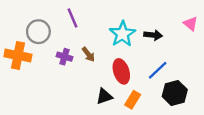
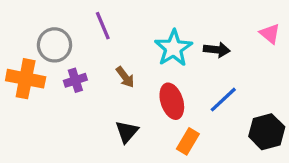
purple cross: (65, 57) -> (75, 80), moved, turned -35
black hexagon: (175, 93) -> (267, 132), moved
black triangle: (104, 96) -> (127, 132), moved, turned -30

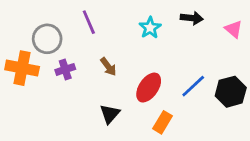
cyan star: (173, 48) -> (150, 28), moved, size x0.7
black arrow: (217, 50) -> (192, 18), moved
red ellipse: (172, 101) -> (149, 88), turned 52
black hexagon: (267, 132) -> (231, 92), moved

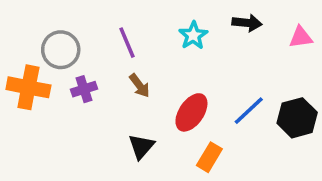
purple line: (89, 22) -> (127, 43), moved
pink triangle: (233, 29) -> (301, 37), turned -48

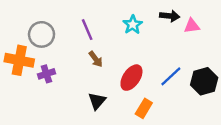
pink triangle: (301, 37) -> (192, 26), moved
purple cross: (84, 89) -> (46, 74), moved

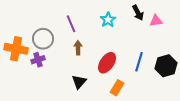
black arrow: (170, 16) -> (138, 13), turned 56
gray circle: (42, 34) -> (43, 39), moved
brown arrow: (96, 59) -> (78, 48), turned -144
blue line: (171, 76) -> (139, 62), turned -30

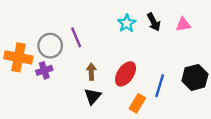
black arrow: (138, 13) -> (154, 22), moved
purple line: (71, 24) -> (76, 37), moved
brown arrow: (78, 48) -> (91, 72), moved
blue line: (139, 62) -> (160, 86), moved

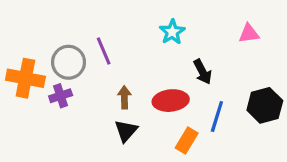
black arrow: (154, 22) -> (203, 72), moved
red ellipse: (126, 74) -> (171, 101), turned 50

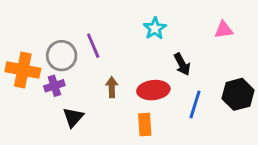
black triangle: (126, 131) -> (73, 117), moved
orange rectangle: (187, 140) -> (145, 124), moved, turned -35

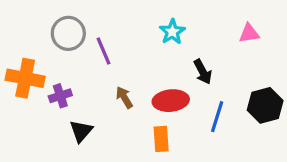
gray circle: (62, 56) -> (68, 33), moved
brown arrow: (112, 87) -> (124, 97), turned -30

